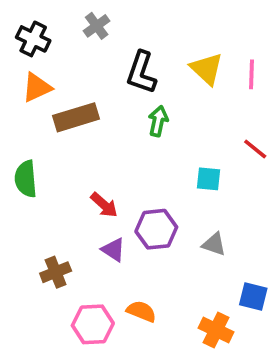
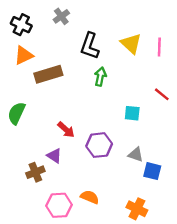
green semicircle: (26, 179) -> (16, 113), turned 30
purple triangle: (113, 250) -> (54, 156), moved
blue square: (253, 296) -> (152, 171), moved

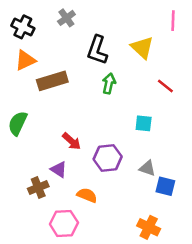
pink line: (159, 47) -> (173, 21), moved
red line: (162, 94) -> (165, 86), moved
orange semicircle: (90, 197) -> (87, 195), moved

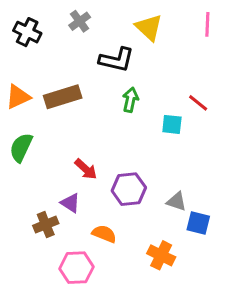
yellow triangle: (142, 48) -> (149, 27), moved
black L-shape: (97, 50) -> (117, 60), turned -96
orange triangle: (25, 60) -> (18, 97), moved
cyan square: (144, 123) -> (172, 124), moved
orange cross: (149, 227) -> (161, 255), moved

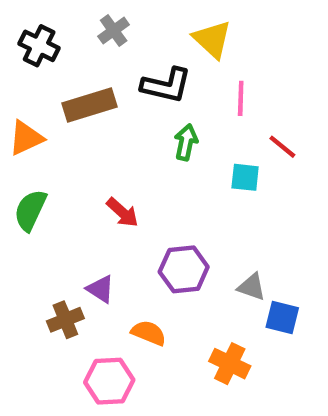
pink line: (207, 24) -> (241, 98), moved
brown rectangle: (63, 97) -> (89, 105), moved
red arrow: (86, 169) -> (122, 212), moved

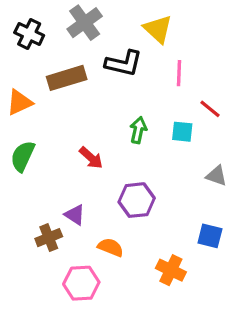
gray cross: (114, 31) -> (85, 23), size x1.5
green arrow: (186, 142) -> (138, 130), moved
gray triangle: (252, 287) -> (216, 176), moved

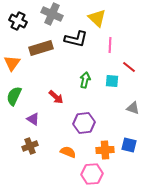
gray cross: (85, 23) -> (52, 14), turned -30
orange triangle: (19, 102) -> (12, 63), turned -30
purple triangle: (75, 215) -> (33, 119), moved
orange cross: (171, 270) -> (105, 150), moved, turned -30
pink hexagon: (81, 283) -> (92, 174), moved

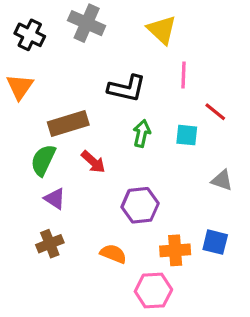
black L-shape: (76, 39) -> (127, 88), moved
brown rectangle: (41, 48) -> (68, 123), moved
orange triangle: (12, 63) -> (20, 87), moved
green semicircle: (14, 96) -> (43, 160), moved

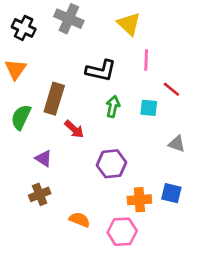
brown rectangle: (68, 123) -> (54, 99), turned -56
green semicircle: (43, 160) -> (21, 117), moved
orange semicircle: (113, 254) -> (80, 220), moved

